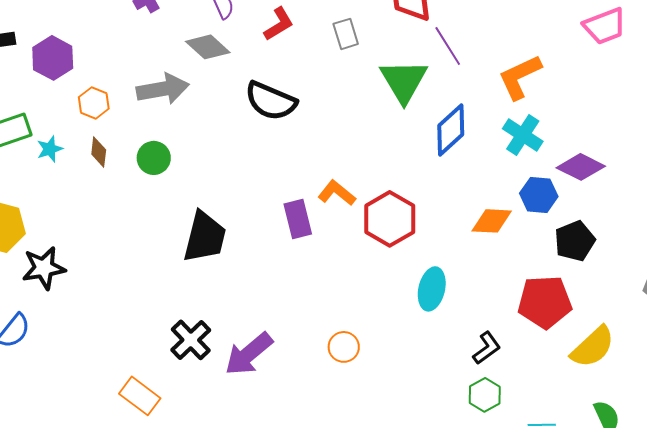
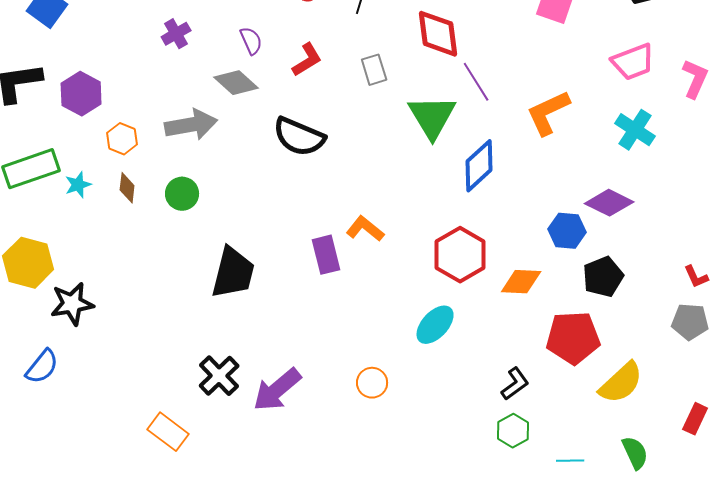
cyan cross: (523, 135) -> (635, 130), moved
red hexagon: (390, 219) -> (460, 255), moved
orange diamond: (492, 221) -> (521, 282), moved
cyan ellipse: (432, 289) -> (435, 325), moved, turned 30

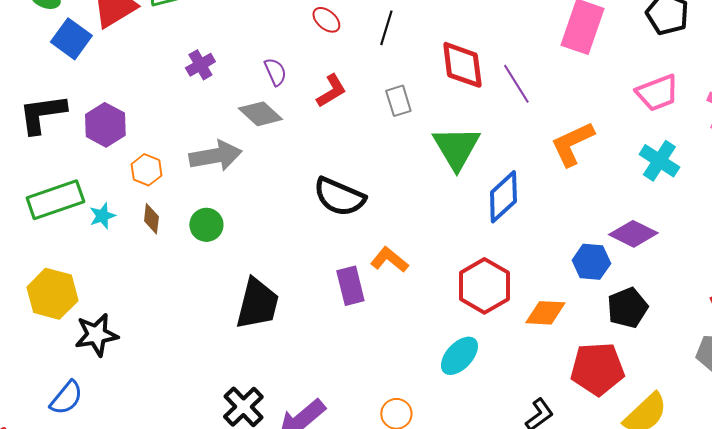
purple line: (476, 82) -> (516, 84), moved
black semicircle: (299, 137) -> (339, 197), moved

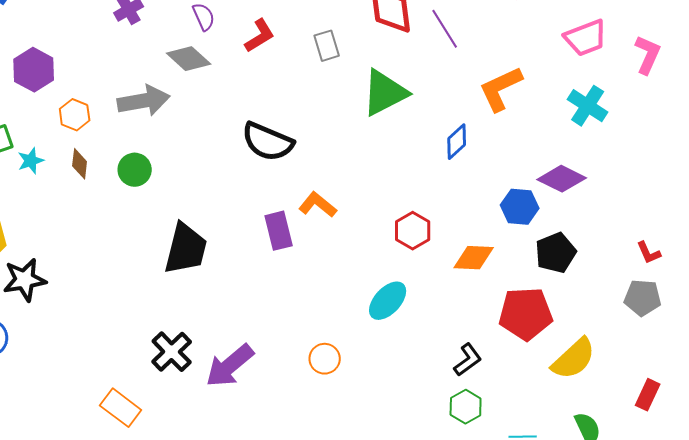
green triangle: (456, 148) -> (385, 93), turned 34
blue diamond: (503, 197) -> (457, 142), moved, size x0.7
red hexagon: (484, 286) -> (413, 231), size x0.7

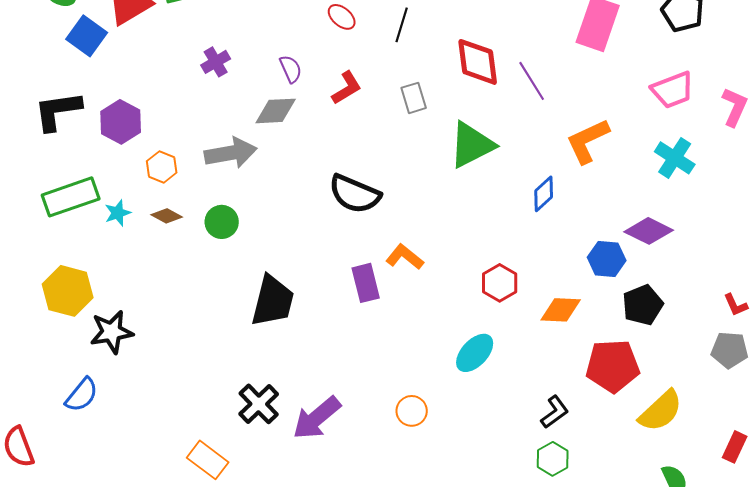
gray diamond: (189, 59) -> (276, 111), turned -45
brown diamond: (80, 164) -> (167, 216), turned -68

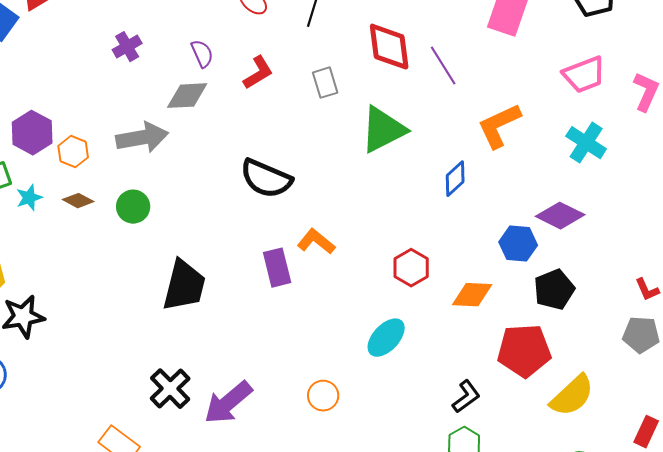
purple hexagon: (121, 122) -> (32, 133), moved

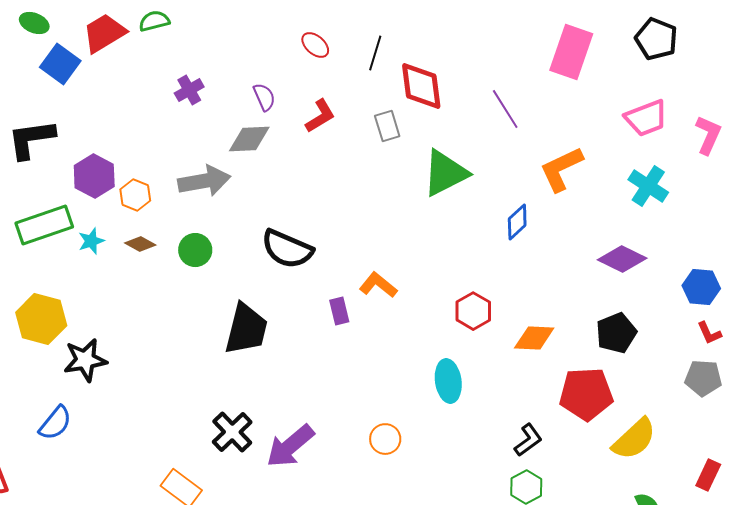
red diamond: (389, 47) -> (421, 86), moved
black semicircle: (266, 179) -> (287, 249), moved
blue hexagon: (518, 244) -> (701, 287), moved
purple rectangle: (277, 268) -> (339, 311), size x0.7
cyan ellipse: (386, 338) -> (448, 381), turned -51

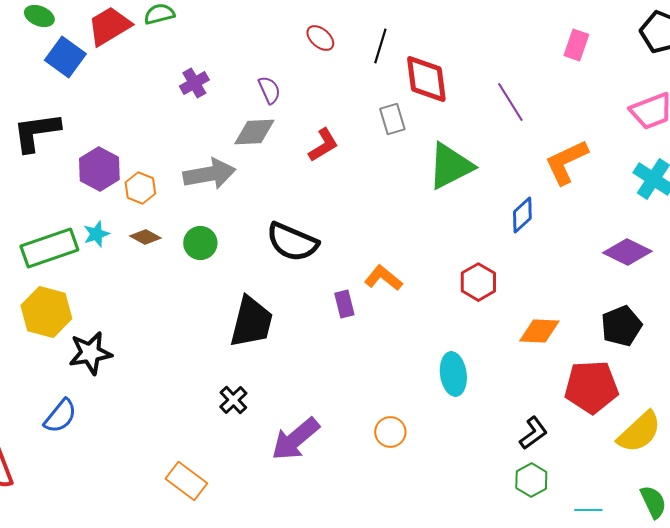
pink rectangle: (571, 52) -> (576, 45), size x0.6
red L-shape: (320, 116) -> (323, 145), moved
green rectangle: (44, 225) -> (49, 248), moved
red hexagon: (473, 311) -> (478, 282), moved
black cross: (232, 432) -> (233, 400), moved, size x0.7

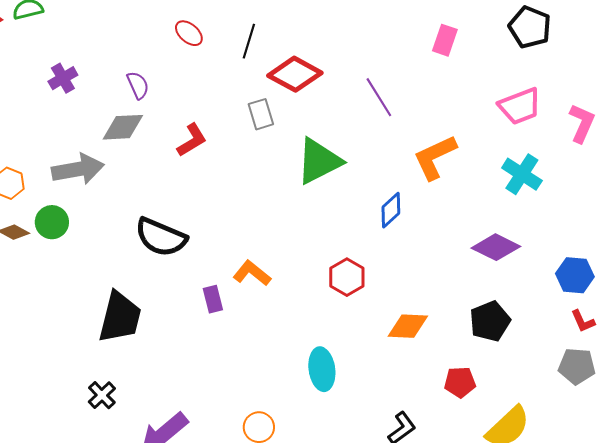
red diamond: (426, 79) -> (295, 74), turned -54
green circle: (200, 243) -> (52, 222), moved
red pentagon: (591, 387) -> (460, 382), size x0.6

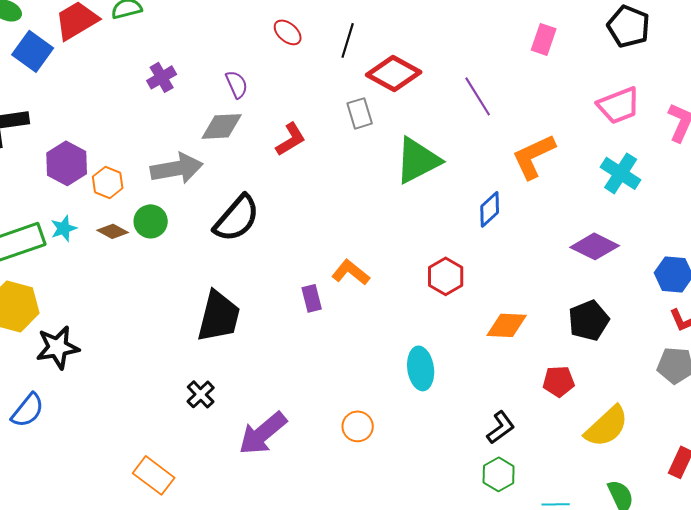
black semicircle: (161, 237) -> (237, 218), moved, turned -72

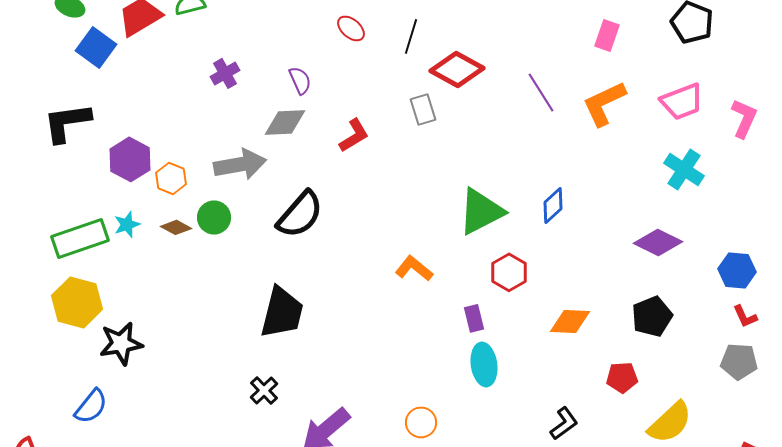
orange L-shape: (534, 156) -> (604, 103), moved
green triangle: (418, 160) -> (481, 211), moved
purple rectangle: (312, 298) -> (474, 318), moved

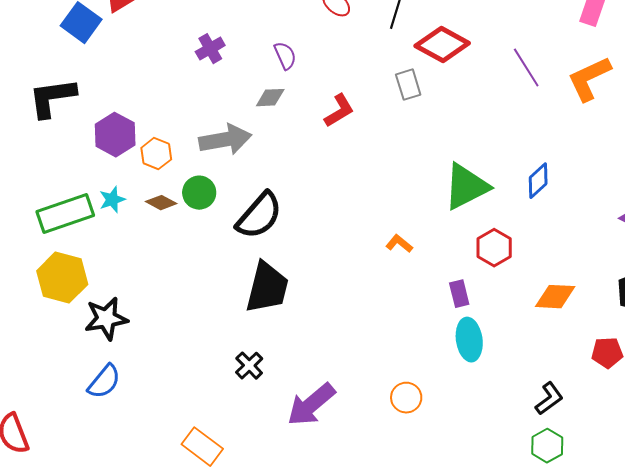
gray diamond: (285, 122) -> (270, 98), size x0.7
black semicircle: (300, 214) -> (259, 216), moved
orange L-shape: (414, 268) -> (399, 244), size x0.7
blue semicircle: (91, 406) -> (104, 382), moved

